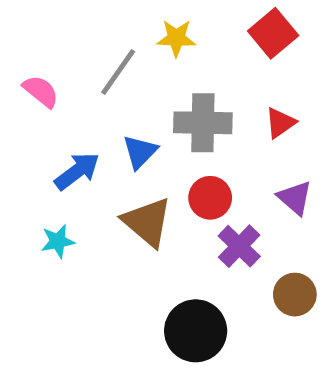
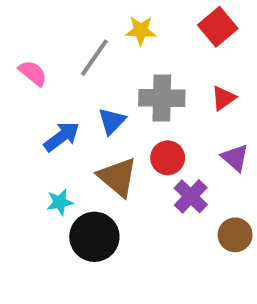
cyan star: (58, 241) -> (60, 202), moved
black circle: (196, 331) -> (94, 237), moved

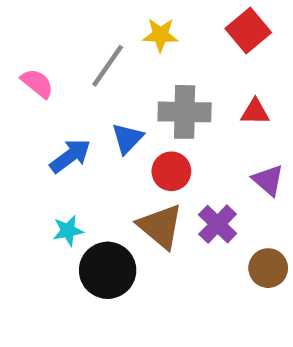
red triangle: (224, 98) -> (255, 112), turned 36
red circle: (168, 158) -> (171, 171), moved
brown triangle: (118, 177) -> (160, 226), moved

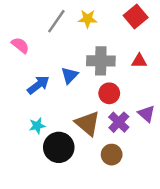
gray line: (108, 66) -> (56, 21), moved
red circle: (171, 171) -> (109, 93), moved
purple triangle: (268, 180) -> (146, 114), moved
brown circle: (268, 268) -> (112, 155), moved

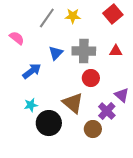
blue triangle: (70, 75) -> (56, 53), moved
purple cross: (119, 122) -> (107, 111), moved

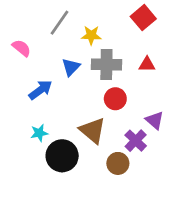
yellow star: (73, 16) -> (91, 35), moved

